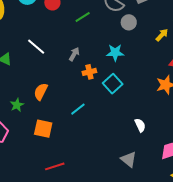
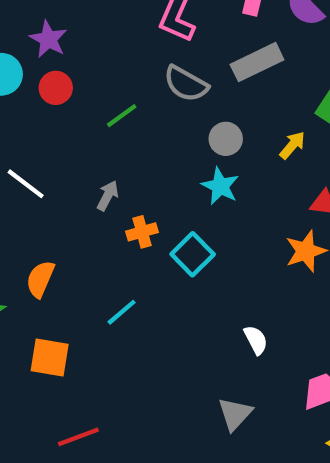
gray circle: (129, 22) -> (226, 139), moved
cyan star: (115, 53) -> (220, 186), moved, turned 30
gray triangle: (129, 159) -> (235, 414), turned 36

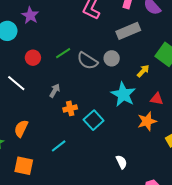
gray semicircle: (186, 84) -> (87, 61), moved
red circle: (56, 88) -> (33, 58), moved
gray circle: (226, 139) -> (112, 58), moved
cyan star: (220, 186) -> (123, 94), moved, size x1.4

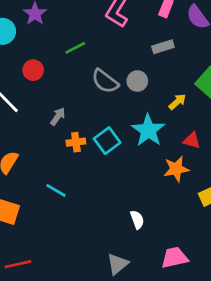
gray rectangle: (128, 31) -> (163, 47), size x0.7
green line: (63, 53) -> (75, 48), moved
cyan square: (94, 120) -> (107, 141), moved
cyan line: (59, 146) -> (56, 190), turned 63

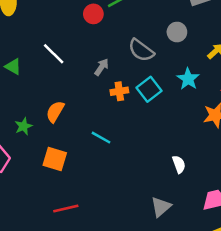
red circle: (33, 70) -> (93, 14), moved
gray semicircle: (105, 81) -> (141, 50), moved
cyan star: (148, 130) -> (188, 79), size x0.7

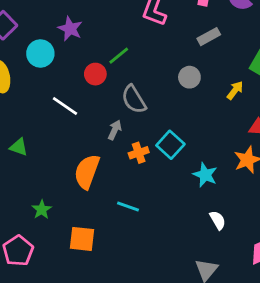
gray semicircle: (141, 50) -> (134, 99), moved, turned 32
white line: (54, 54) -> (65, 106), moved
cyan star: (188, 79) -> (205, 175), moved
orange semicircle: (55, 112) -> (87, 172), moved, size x1.4

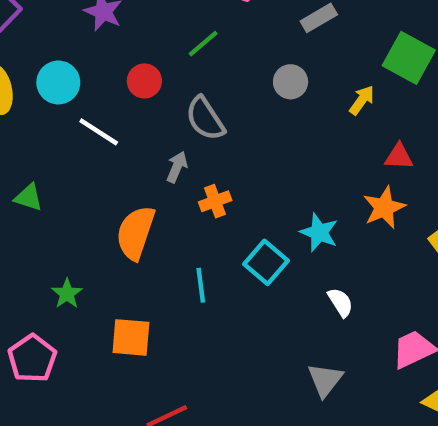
cyan circle: (40, 53) -> (58, 82), moved
green line: (119, 56) -> (203, 44), moved
cyan square: (170, 145) -> (266, 262), moved
cyan line: (128, 207) -> (201, 285), turned 65

